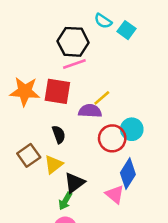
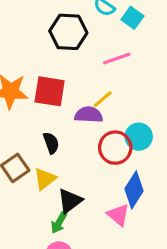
pink line: (74, 64) -> (117, 58), moved

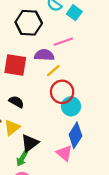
purple semicircle: (89, 115) -> (44, 55), moved
cyan circle: (139, 137) -> (71, 106), moved
black semicircle: (51, 143) -> (16, 102), turned -40
red circle: (115, 148) -> (62, 92), moved

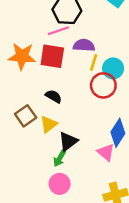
pink line: (63, 42) -> (58, 31), moved
yellow line: (53, 71) -> (94, 62), turned -32
cyan circle: (71, 106) -> (113, 68), moved

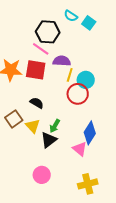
pink line: (58, 31) -> (41, 49), turned 54
yellow triangle: (49, 124) -> (33, 126), turned -35
green arrow: (60, 158) -> (55, 126), moved

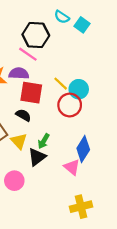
purple semicircle: (62, 61) -> (19, 73), moved
red square: (36, 70) -> (31, 93), moved
yellow line: (70, 75) -> (61, 84), turned -64
pink circle: (42, 175) -> (14, 181), moved

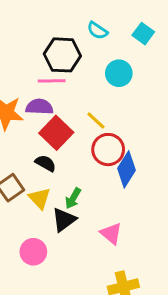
cyan square: (82, 25) -> (143, 34), moved
pink line: (28, 54) -> (52, 81), turned -36
cyan circle: (79, 89) -> (119, 73), moved
red square: (31, 93) -> (56, 133), turned 35
blue diamond: (83, 149) -> (126, 169), moved

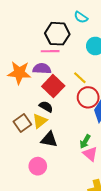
yellow triangle: (39, 198) -> (40, 121), moved, turned 35
green arrow: (73, 198) -> (85, 142), moved
black triangle: (64, 220) -> (49, 139), moved, turned 48

